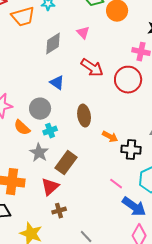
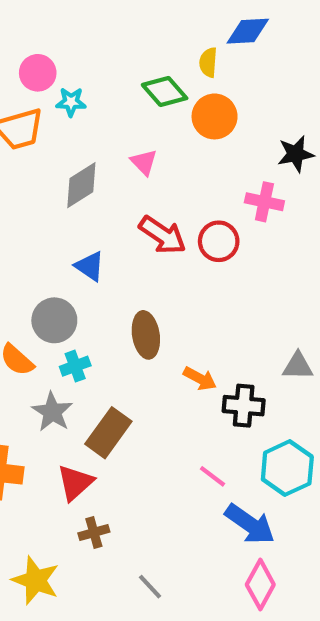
red circle: (128, 80) -> (219, 241), moved, size x0.7

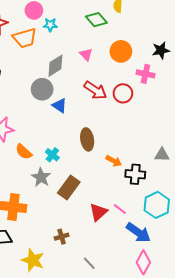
orange circle: (215, 116) -> (121, 51), moved
gray circle: (54, 320) -> (42, 89), moved
cyan cross: (75, 366) -> (52, 155), turned -32
red triangle: (75, 483) -> (98, 212), moved

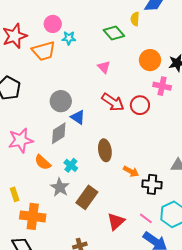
orange circle: (121, 51) -> (150, 60), moved
gray diamond: (55, 66) -> (59, 133), moved
pink line: (120, 209) -> (146, 218), moved

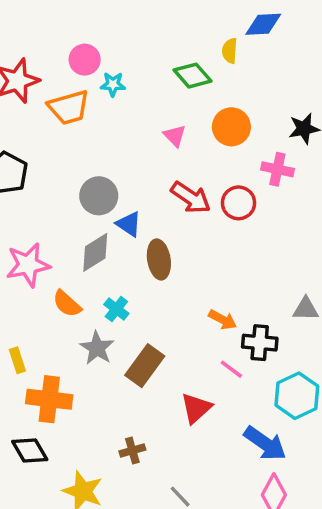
orange circle: (150, 60) -> (231, 127), moved
brown ellipse: (105, 150) -> (159, 259), moved
pink line: (146, 218) -> (231, 369), moved

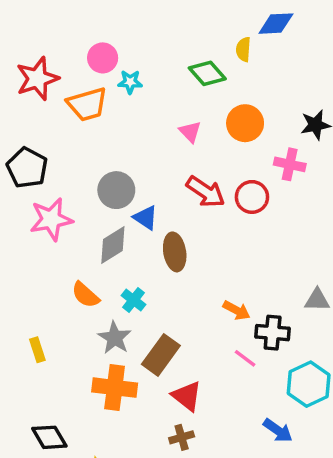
pink star: (28, 265) -> (51, 219), moved
orange cross: (49, 399) -> (115, 388), moved
red triangle: (196, 408) -> (187, 396), moved, turned -40
blue arrow: (265, 443) -> (278, 430), size x0.7
brown cross: (132, 451) -> (182, 437), moved

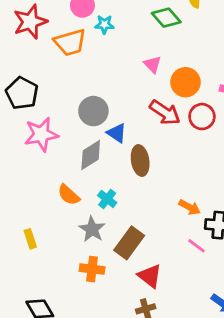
orange circle: (245, 123) -> (185, 82), moved
orange cross: (115, 388) -> (92, 269), size x0.7

